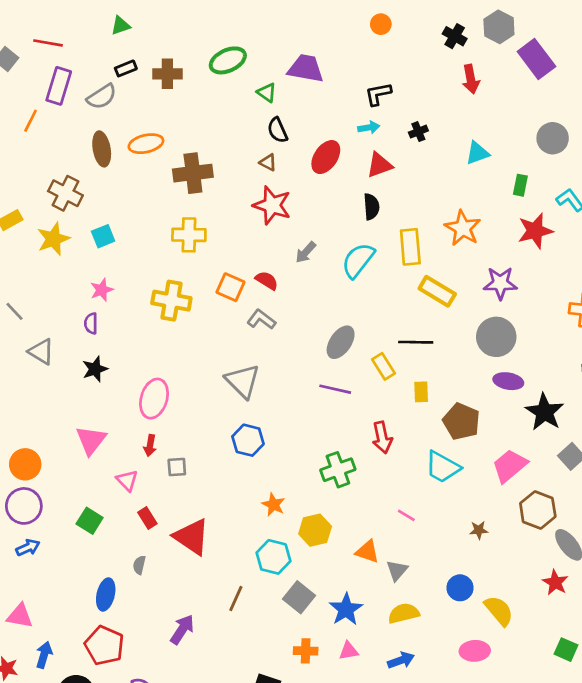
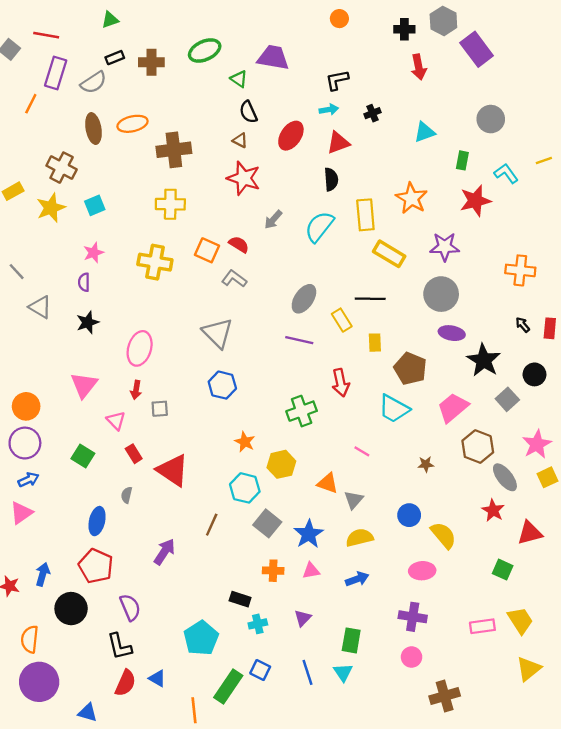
black cross: (455, 36) -> (404, 29), turned -30
pink triangle: (20, 616) -> (21, 513), moved, turned -45

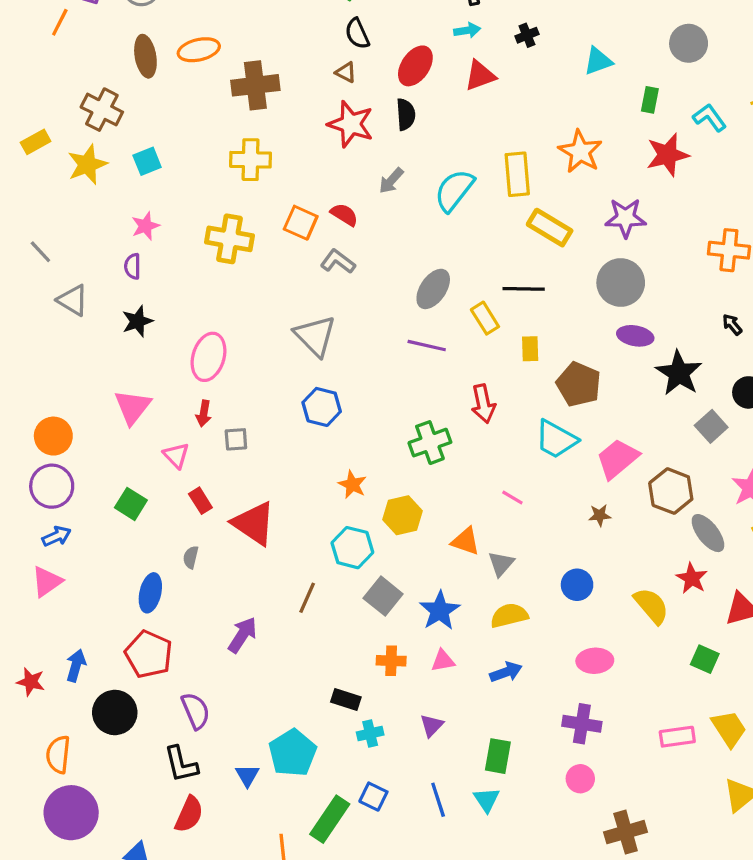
black semicircle: (331, 179) -> (406, 114), moved
pink trapezoid: (453, 408) -> (617, 459), moved
yellow semicircle: (443, 535) -> (651, 606), moved
blue triangle: (157, 678) -> (247, 776), moved, turned 30

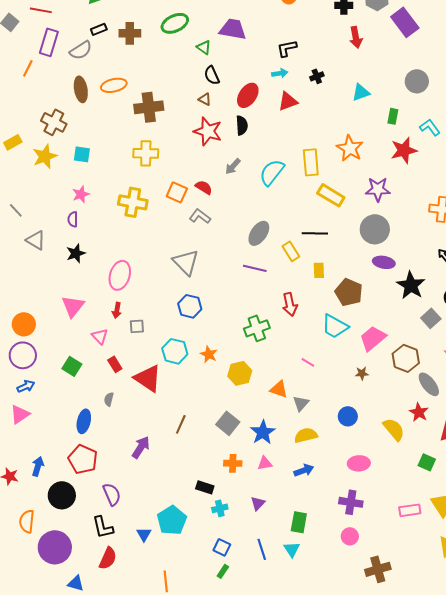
cyan square: (147, 161) -> (82, 154), turned 30
cyan hexagon: (352, 548) -> (175, 351), moved
purple circle: (71, 813) -> (55, 547), moved
green rectangle: (330, 819) -> (223, 571), moved, size x0.5

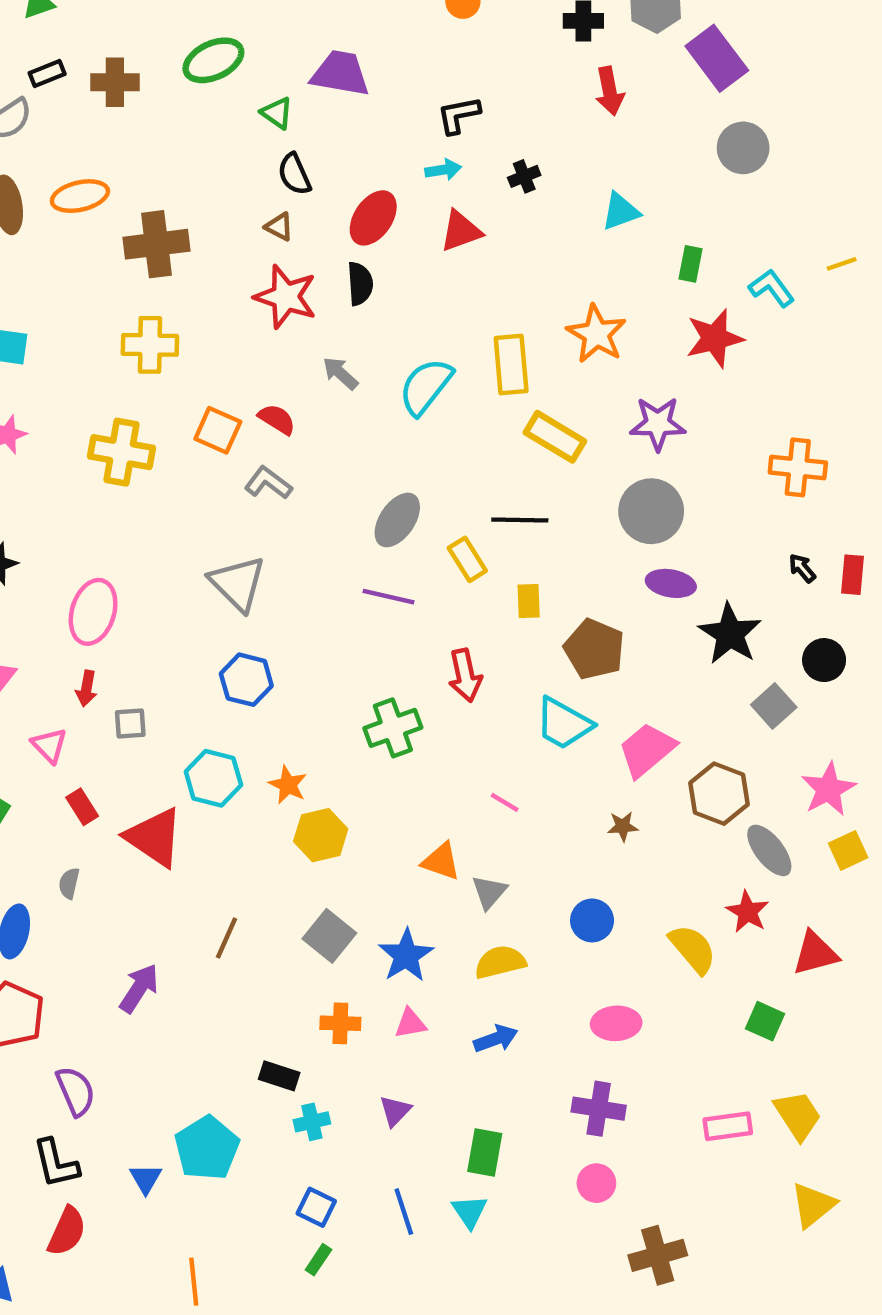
gray circle: (417, 81) -> (743, 148), moved
gray arrow: (233, 166) -> (340, 373), turned 90
yellow hexagon: (240, 373) -> (321, 835), moved

